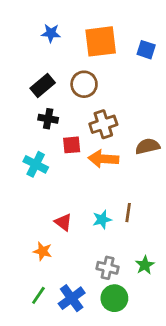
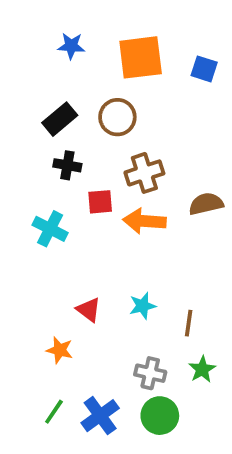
brown line: (128, 213) -> (189, 323), moved

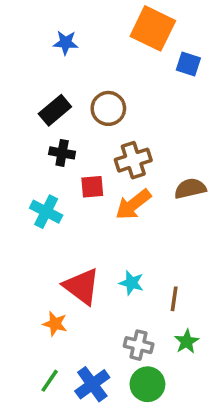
orange square: (141, 57) -> (153, 28), moved, turned 33
orange arrow: (144, 221) -> (133, 205), turned -42
cyan star: (142, 306) -> (131, 283), turned 30
red triangle: (89, 310) -> (82, 286), size x1.6

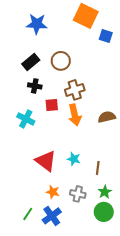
blue star: (66, 43) -> (37, 24), size x1.5
brown semicircle: (190, 189) -> (107, 117), moved
orange arrow: (133, 205) -> (75, 115), turned -65
orange star: (55, 324) -> (53, 192), moved
green circle: (147, 384) -> (104, 212), moved

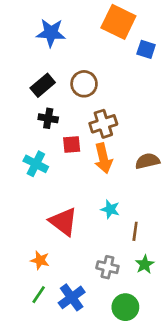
cyan star: (74, 159) -> (110, 209), moved
orange star: (53, 192) -> (40, 260), moved
green circle: (104, 212) -> (125, 307), moved

